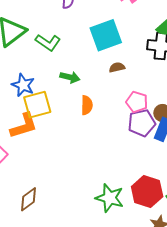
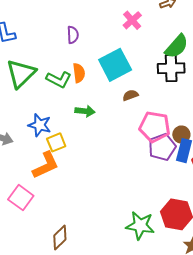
pink pentagon: (137, 102) -> (155, 127), size x1.4
yellow square: (37, 105) -> (56, 142), size x0.7
orange semicircle: (87, 105) -> (79, 73), moved

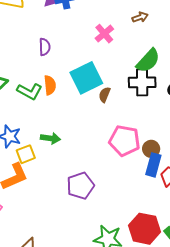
brown semicircle: (130, 95) -> (105, 95), moved, turned -49
green arrow: (85, 111) -> (50, 138), moved
purple pentagon: (162, 147) -> (80, 186), moved

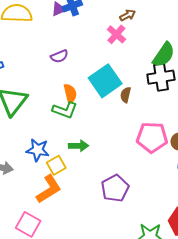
brown arrow: (140, 17) -> (128, 15), moved
purple semicircle: (45, 47) -> (59, 56), turned 78
green L-shape: (30, 91) -> (65, 110), moved

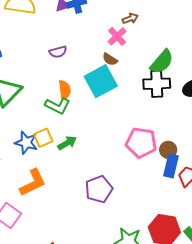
brown semicircle: (126, 95) -> (110, 59), moved, turned -77
green arrow: (79, 146) -> (67, 143), turned -36
yellow square: (56, 165) -> (43, 138), moved

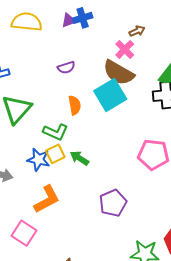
brown semicircle: (110, 59) -> (118, 73), size x2.0
green L-shape: (58, 106) -> (56, 132), moved
green arrow: (67, 143) -> (79, 158), turned -114

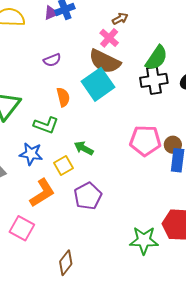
yellow square: (55, 154) -> (63, 165), moved
green arrow: (79, 158) -> (84, 148), moved
purple pentagon: (113, 203) -> (88, 196), moved

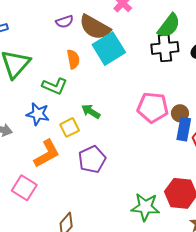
brown semicircle: (105, 62) -> (95, 27), moved

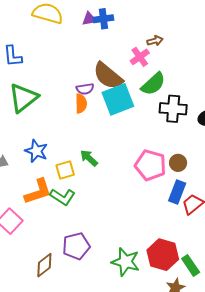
purple semicircle: (65, 22) -> (85, 89), moved
green semicircle: (169, 26) -> (153, 84), moved
green L-shape: (55, 86) -> (63, 197), moved
brown circle: (180, 113) -> (178, 163), moved
purple pentagon: (92, 159) -> (76, 246), moved

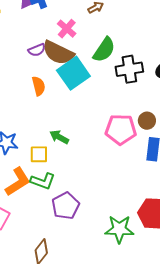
pink cross: (140, 57) -> (67, 29), moved
purple semicircle: (85, 89) -> (37, 50), moved
yellow square: (65, 170) -> (39, 154), turned 30
purple pentagon: (76, 246) -> (66, 206), moved

